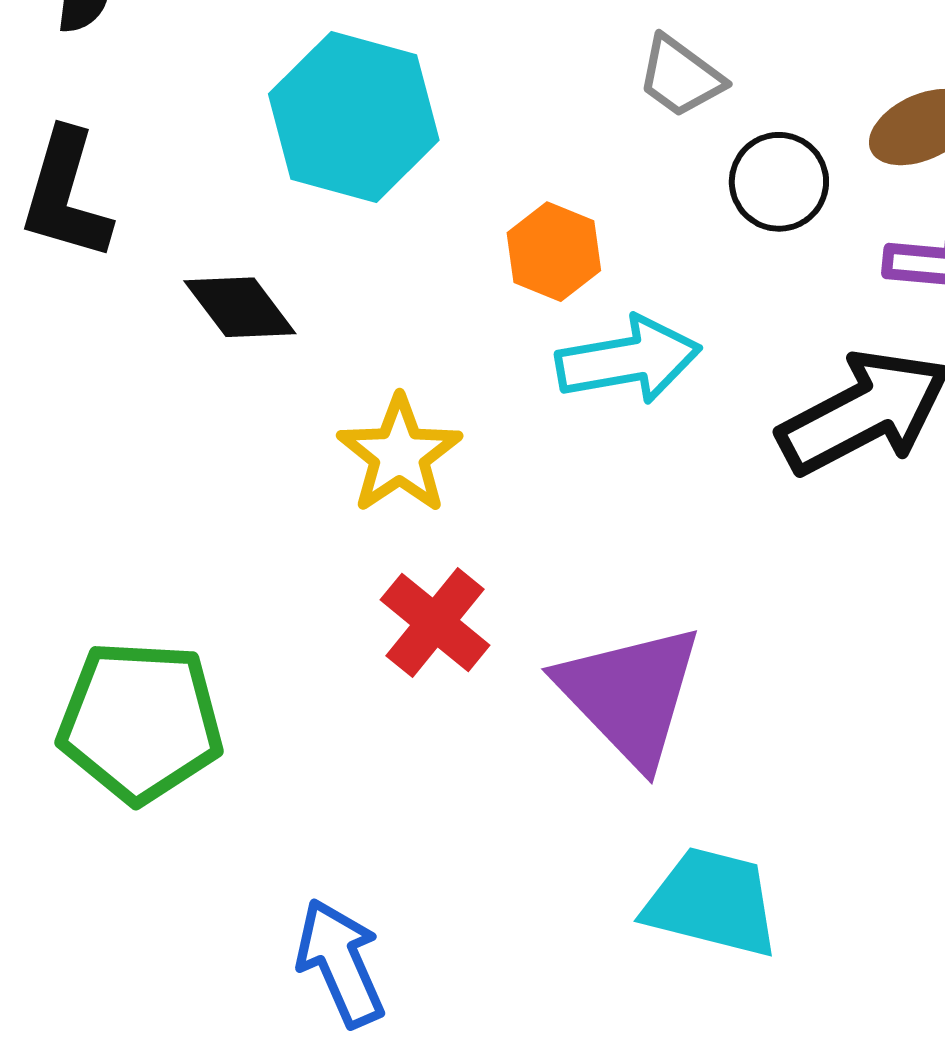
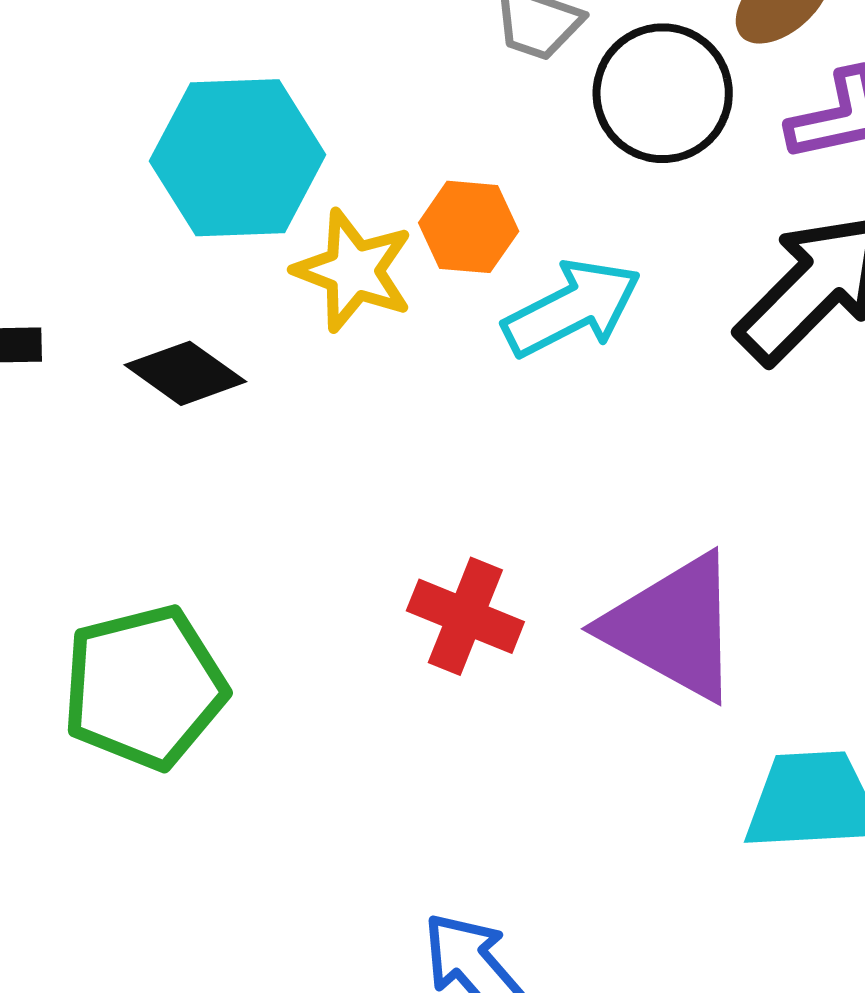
black circle: (779, 182) -> (663, 93), size x1.4
yellow star: (399, 455) -> (354, 271), moved
green pentagon: (140, 722) -> (144, 687), moved

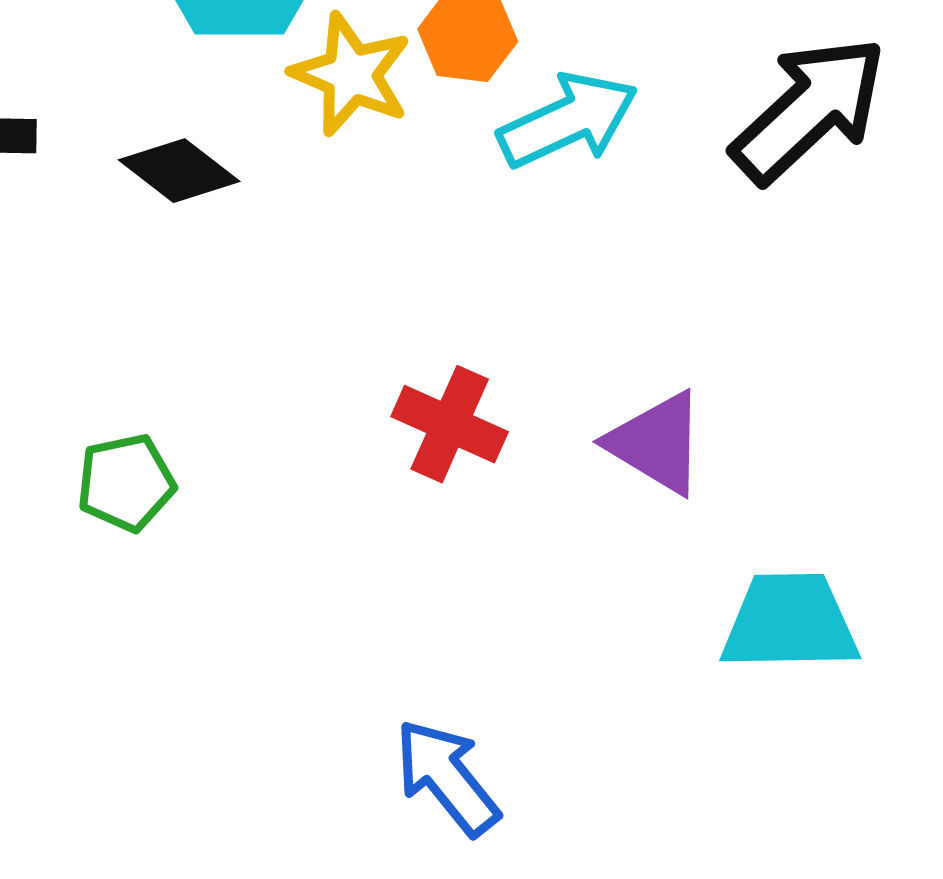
purple triangle: (673, 627) -> (657, 443), size x0.7
green pentagon: (144, 687) -> (126, 483), size x0.6

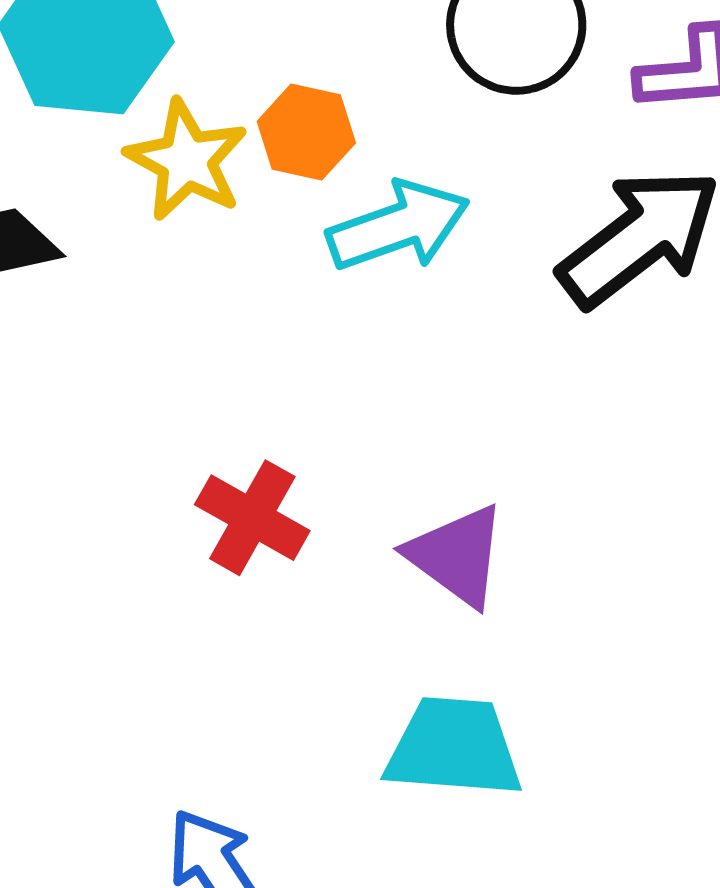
cyan trapezoid: (790, 622) -> (454, 748), moved

